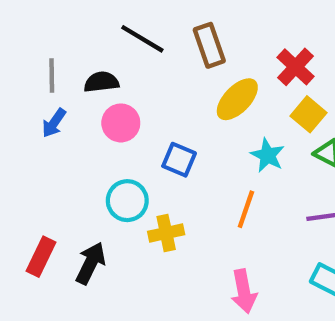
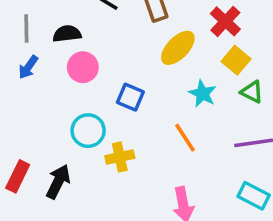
orange line: (246, 209) -> (185, 138), turned -52

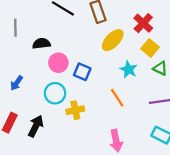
black semicircle: (67, 34) -> (41, 43), moved
blue arrow: (28, 67) -> (17, 83), moved
pink circle: (83, 67) -> (58, 63), moved

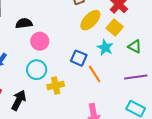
yellow square: (150, 48) -> (115, 28), moved
blue square: (82, 72) -> (79, 58), moved

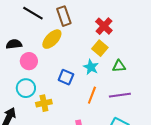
yellow ellipse: (90, 20) -> (52, 39), moved
green triangle: (135, 46) -> (119, 66), turned -32
orange line: (95, 74) -> (92, 95), moved, turned 54

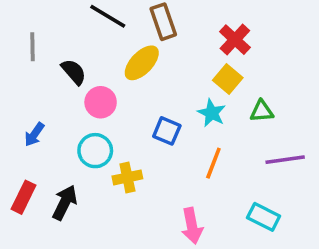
black semicircle: (14, 44) -> (74, 72), turned 56
purple line: (120, 95) -> (285, 160), moved

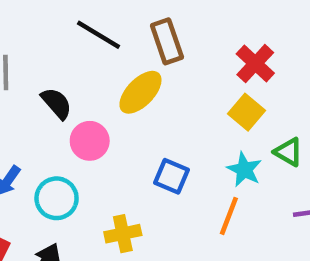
green triangle: (262, 111) -> (288, 152), turned 35
cyan star: (212, 113) -> (244, 170), moved
cyan circle: (95, 151) -> (57, 198), moved

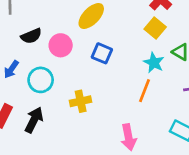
black semicircle: (57, 103) -> (31, 36), moved, turned 108
blue square: (171, 176) -> (102, 53), moved

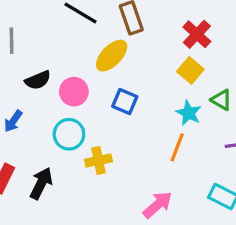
cyan circle: (41, 80) -> (69, 134), moved
pink arrow: (129, 137) -> (158, 205), turned -120

